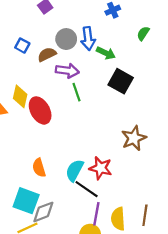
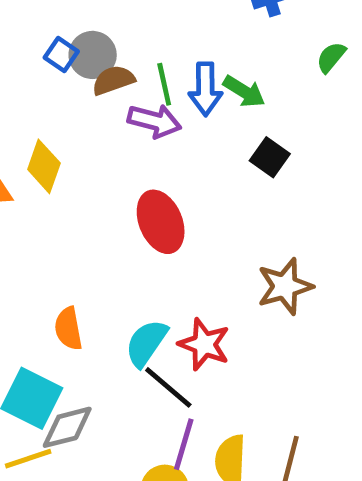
gray circle: (66, 39) -> (93, 55), moved
blue arrow: (88, 39) -> (205, 89), moved
black square: (121, 81) -> (270, 157), size x0.7
green line: (76, 92) -> (164, 84), moved
red ellipse: (40, 110) -> (161, 222), moved

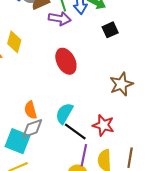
black square: (270, 157) -> (110, 30), turned 35
red star: (204, 344) -> (103, 125), moved
gray diamond: (67, 427) -> (32, 129), moved

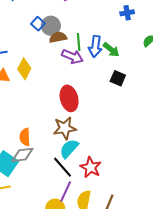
black square: (110, 30) -> (118, 78), turned 35
brown star: (121, 84) -> (65, 128), moved
cyan semicircle: (64, 113) -> (69, 149), moved

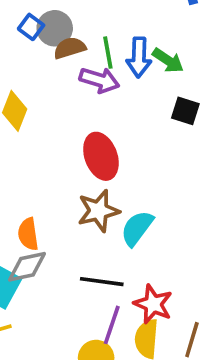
cyan semicircle: (69, 149) -> (137, 228), moved
black line: (63, 167) -> (102, 282), turned -35
red star: (91, 167) -> (153, 304), moved

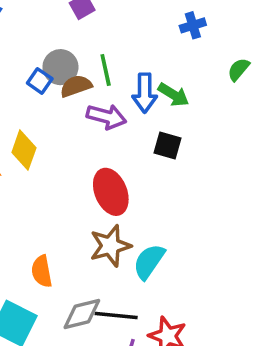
blue square: (31, 27) -> (40, 81), moved
green line: (108, 53) -> (106, 70), moved
black square: (185, 111) -> (167, 145), moved
gray diamond: (27, 267) -> (82, 314), moved

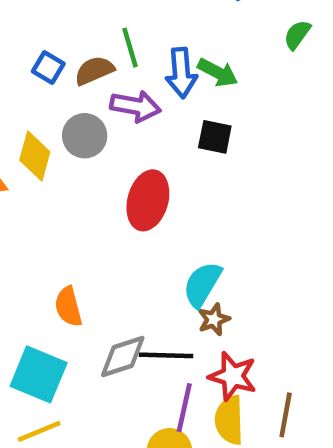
gray circle: (60, 67) -> (85, 136), moved
red ellipse: (111, 192) -> (148, 200), turned 42
brown star: (110, 246) -> (214, 319), moved, size x0.6

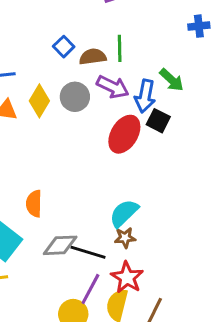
blue arrow: (181, 73) -> (145, 96), moved
red ellipse: (148, 200) -> (124, 134), moved

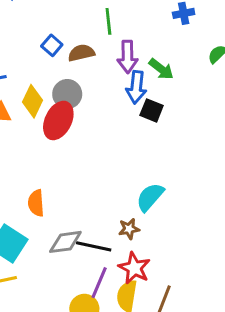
green line: (120, 48) -> (108, 21), moved
purple arrow: (113, 87) -> (127, 57), moved, turned 68
red ellipse: (124, 134) -> (58, 120), moved
cyan semicircle: (124, 213) -> (150, 197), moved

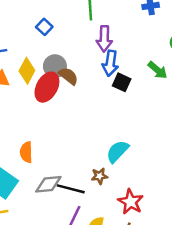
brown semicircle: (81, 53) -> (68, 76), moved, turned 48
green arrow: (161, 69) -> (158, 70), moved
red star: (134, 268) -> (131, 202), moved

